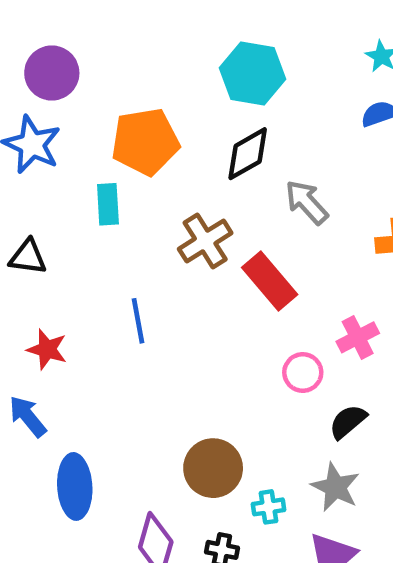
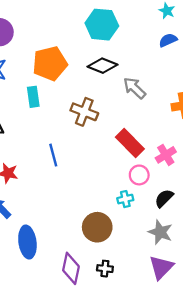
black diamond: (248, 154) -> (103, 66), turned 56
brown cross: (205, 241) -> (84, 112), turned -32
red rectangle: (270, 281) -> (130, 143), moved
cyan cross: (269, 507) -> (125, 199), moved

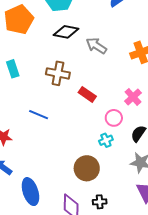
orange pentagon: (50, 64) -> (19, 19), moved
red rectangle: (130, 143) -> (87, 94), moved, size x0.7
blue line: (53, 155) -> (39, 115), turned -42

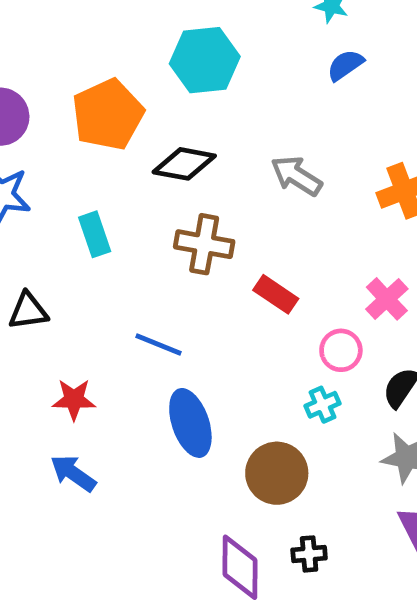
black diamond: (66, 32) -> (184, 164), moved
blue ellipse: (30, 192) -> (190, 423), moved

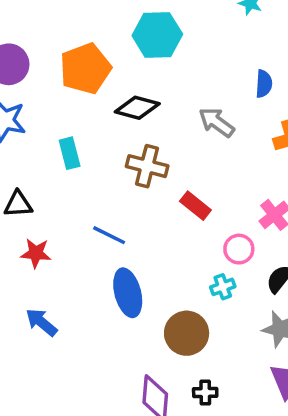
blue semicircle: (345, 65) -> (264, 84), moved, turned 124
red star: (74, 399) -> (36, 253), moved

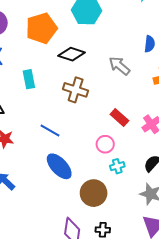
red rectangle: (195, 206) -> (119, 117), moved
pink circle: (239, 249) -> (105, 144), moved
blue ellipse: (128, 293) -> (59, 166), turned -32

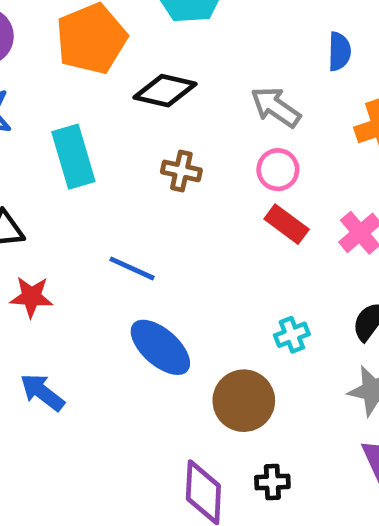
cyan rectangle: (29, 79) -> (73, 157), size x1.4
brown cross: (76, 90) -> (181, 171), size x0.7
pink circle: (105, 144) -> (278, 170), moved

